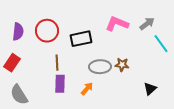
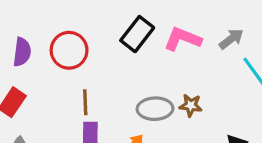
black rectangle: (81, 39) -> (137, 34), moved, turned -40

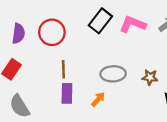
brown star: (191, 105) -> (150, 77), moved

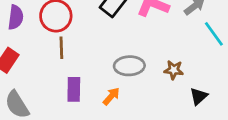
brown line: (63, 69) -> (61, 48), moved

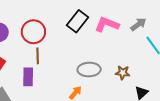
purple rectangle: (74, 89) -> (28, 77), moved

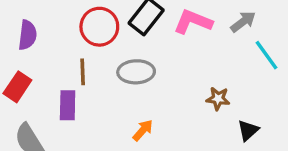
red circle: (33, 32) -> (99, 27), moved
gray ellipse: (89, 70) -> (136, 72), moved

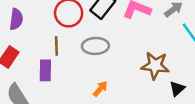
brown star: (218, 99) -> (155, 65), size x1.6

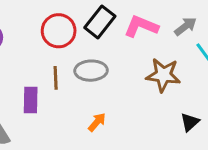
brown line: (56, 46) -> (56, 78), moved
brown star: (155, 65) -> (163, 75), moved

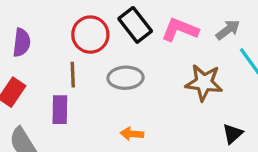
black rectangle: (100, 22) -> (135, 25), turned -76
brown line: (56, 78) -> (73, 75), moved
orange arrow: (97, 122) -> (132, 134), turned -126

